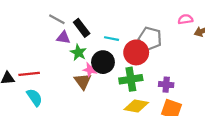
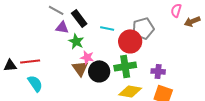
pink semicircle: (185, 19) -> (176, 10), turned -64
gray pentagon: (150, 39) -> (143, 28), turned -30
black circle: (103, 62) -> (99, 71), moved

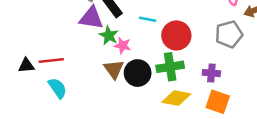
purple triangle: (62, 27) -> (91, 18), size x1.5
gray pentagon: (143, 28) -> (229, 34), moved
pink star: (87, 57) -> (123, 45), moved

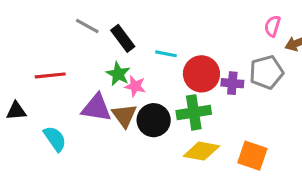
purple triangle: (91, 18) -> (97, 108), moved
red line: (51, 61) -> (50, 75), moved
purple cross: (211, 73) -> (232, 83), moved

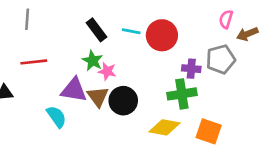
gray line: (87, 26) -> (27, 19), moved, turned 65
cyan line: (166, 54) -> (131, 31), moved
red circle: (201, 74) -> (162, 35), moved
green cross: (194, 112) -> (182, 94), moved
cyan semicircle: (55, 139) -> (56, 117), moved

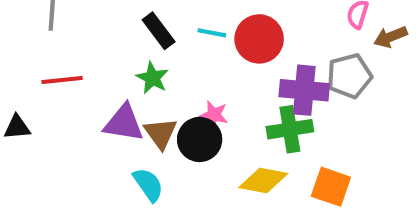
purple cross: (191, 69) -> (304, 90), size x1.6
pink star: (107, 71) -> (214, 115), moved
cyan semicircle: (56, 117) -> (148, 185), moved

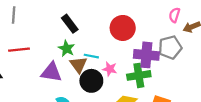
cyan line: (212, 33) -> (91, 56), moved
pink star: (214, 115) -> (110, 69), moved
brown triangle: (161, 133) -> (78, 65), moved

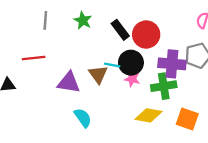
gray line: (14, 15) -> (45, 20), moved
black rectangle: (70, 24) -> (120, 30), moved
green star: (67, 48) -> (83, 20), moved
black circle: (91, 81) -> (131, 63), moved

